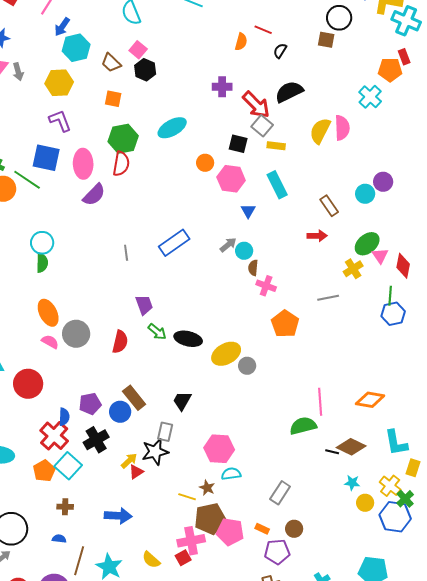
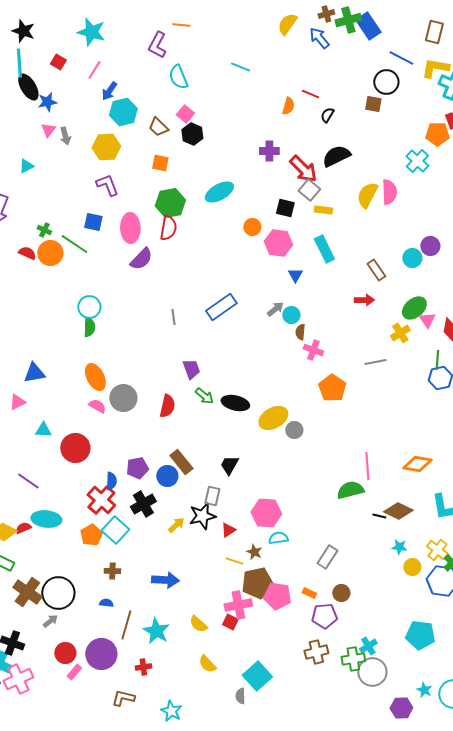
blue square: (46, 158) -> (93, 222), size x0.7
red triangle: (136, 472) -> (228, 530), moved
red square: (183, 558) -> (230, 622), turned -35

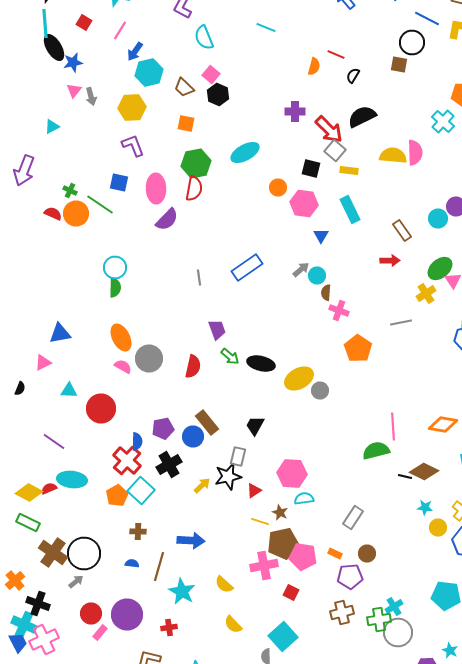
yellow semicircle: (367, 195) -> (393, 156), turned 68
red square: (230, 622) -> (291, 592), moved
brown line: (126, 625) -> (159, 566), moved

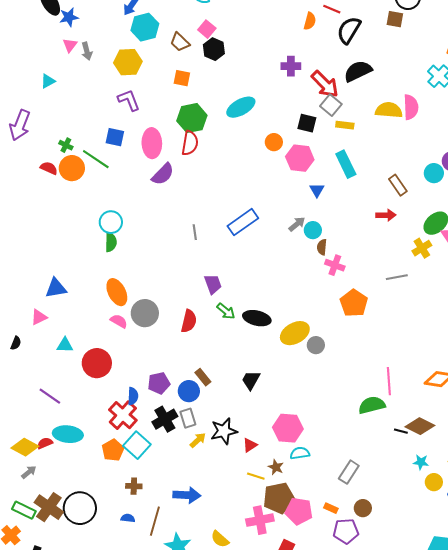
black semicircle: (353, 76) -> (349, 30), size x1.8
brown rectangle: (207, 422) -> (203, 377), size x0.7
gray rectangle: (238, 456) -> (188, 418), moved, turned -30
green rectangle: (28, 522) -> (24, 510), moved
gray arrow: (76, 582) -> (29, 472), moved

